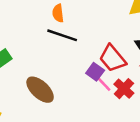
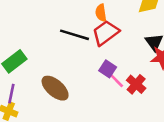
orange semicircle: (58, 13) -> (101, 13), moved
red trapezoid: (113, 58) -> (106, 33), moved, turned 96

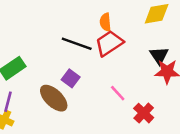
purple square: (108, 69) -> (71, 78), moved
red cross: (136, 84) -> (144, 113), moved

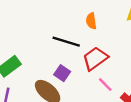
red trapezoid: (109, 43) -> (95, 59), moved

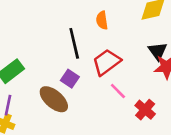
black line: (66, 42) -> (74, 43), turned 60

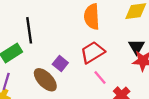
orange semicircle: (102, 20) -> (92, 17), size x1.6
black line: (74, 43) -> (29, 30), moved

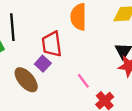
red trapezoid: (93, 52) -> (52, 44), moved, turned -70

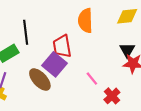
purple square: (43, 64) -> (54, 64), size x1.6

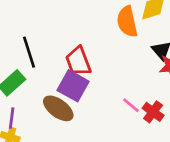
orange semicircle: (85, 21) -> (127, 22), moved
pink line: (92, 79) -> (131, 105), moved

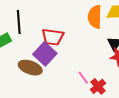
red trapezoid: (78, 61) -> (53, 37), turned -75
brown ellipse: (58, 108) -> (30, 68), turned -30

